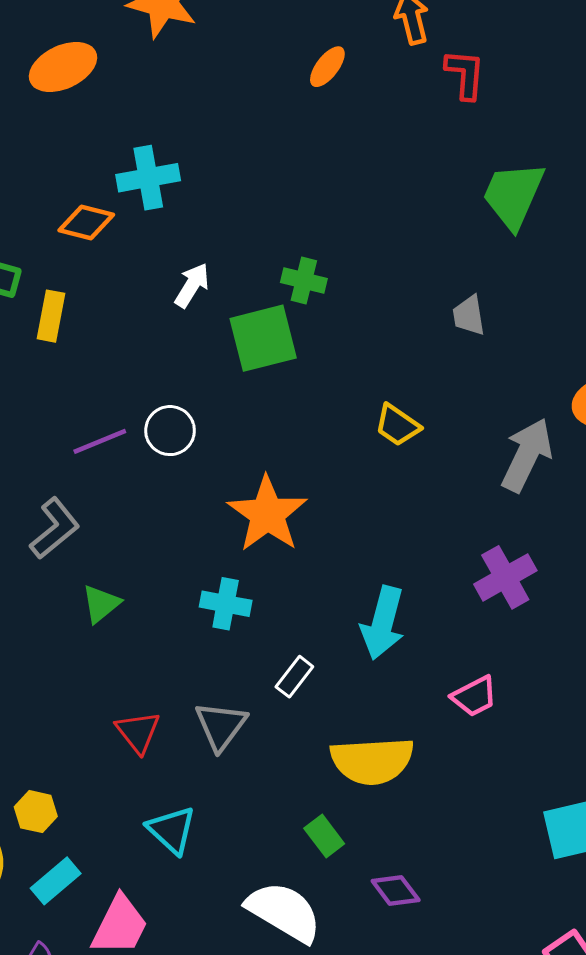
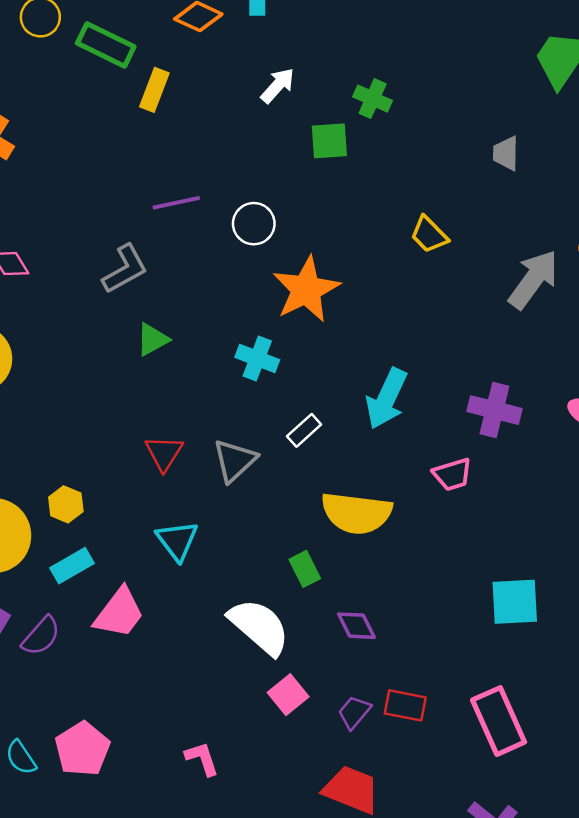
green square: (263, 338) -> (329, 141), size x0.7
white circle: (170, 431) -> (254, 224), moved
purple cross: (505, 577) -> (494, 410), moved, turned 33

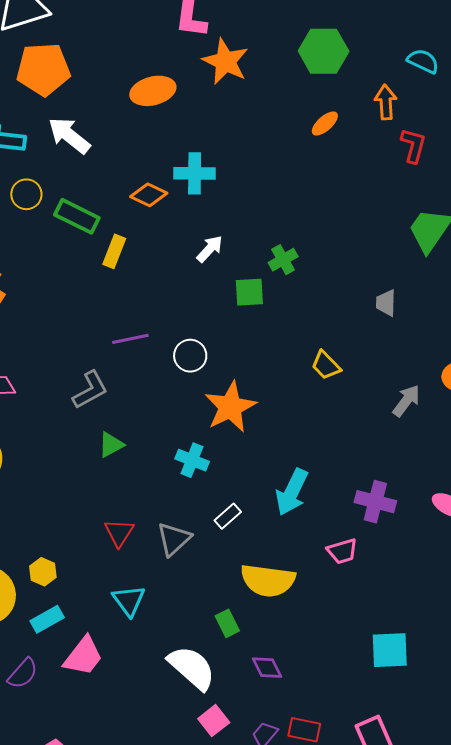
green cross: (373, 99) -> (283, 260), turned 36
gray arrow: (533, 279) -> (406, 401), size x0.7

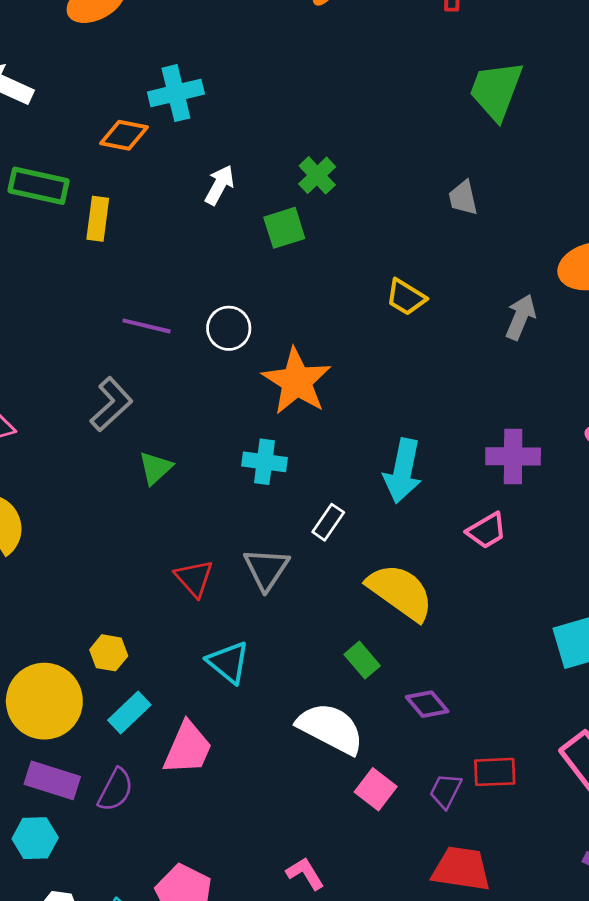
purple line: (130, 339) -> (147, 326), turned 39
yellow semicircle: (268, 580) -> (400, 592), turned -138

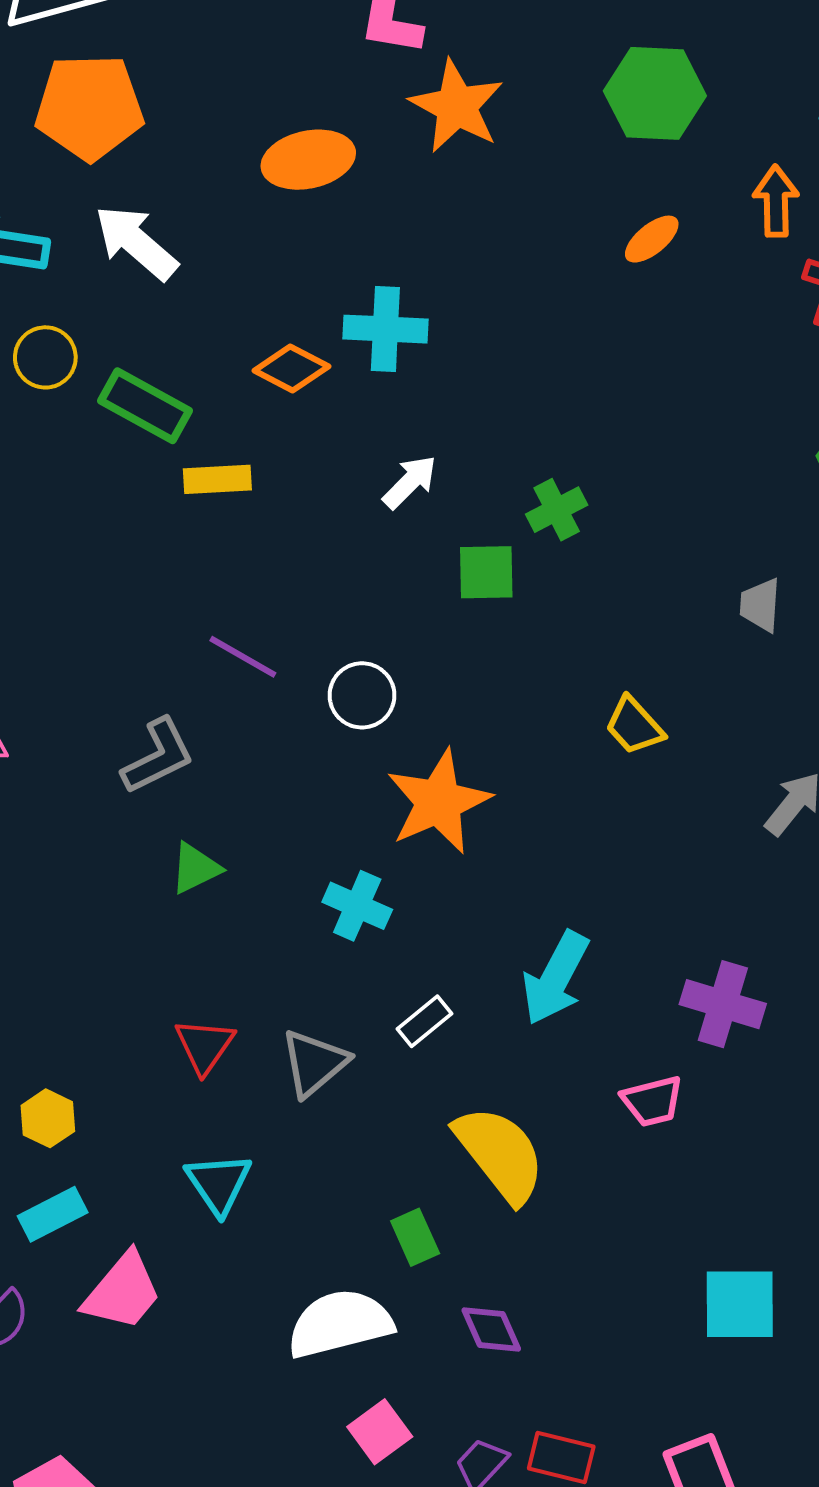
yellow rectangle: (98, 219) -> (217, 479), turned 63
white semicircle: (331, 728) -> (340, 1324), turned -58

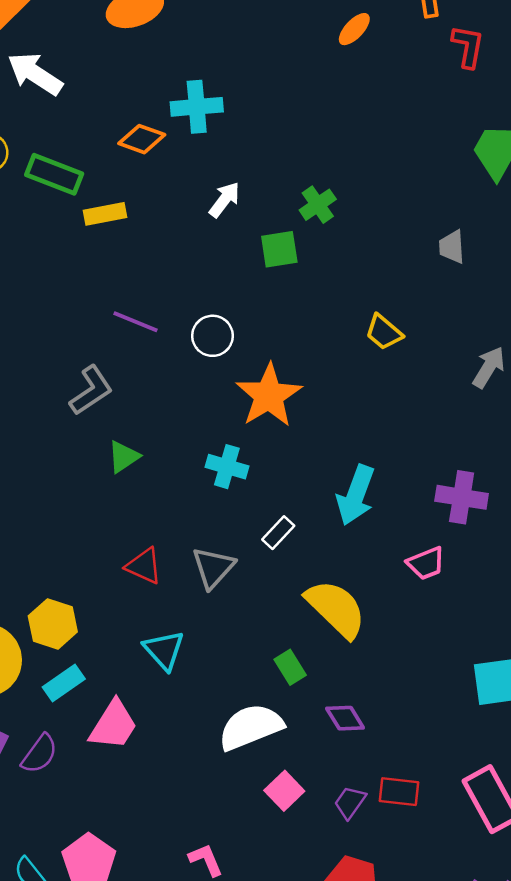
red triangle: (205, 1046) -> (144, 566), turned -33
yellow hexagon: (48, 1118) -> (53, 624), size x1.4

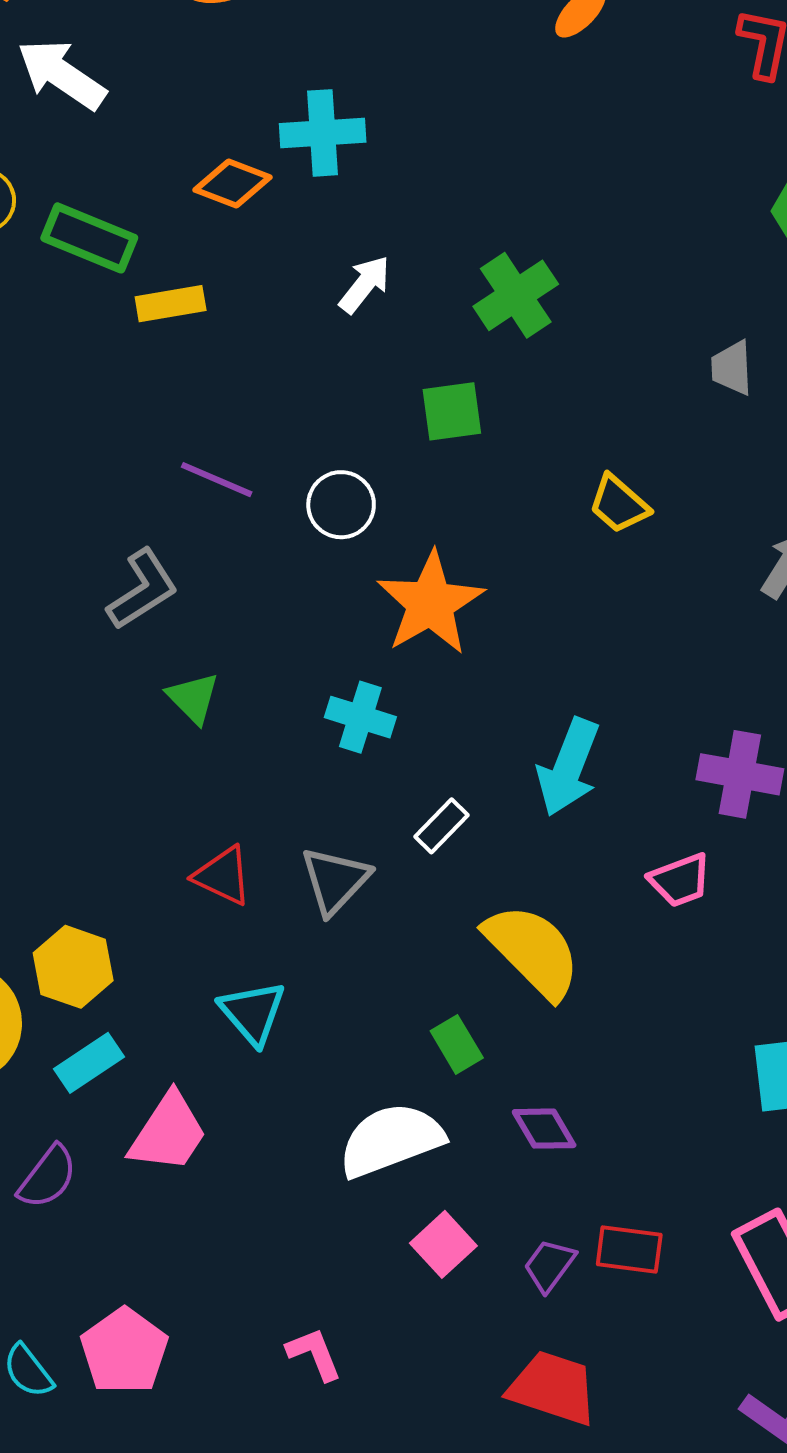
green cross: (318, 205) -> (516, 295), size x1.4
green square: (279, 249) -> (452, 411), moved
green triangle: (124, 457) -> (193, 698), turned -42

